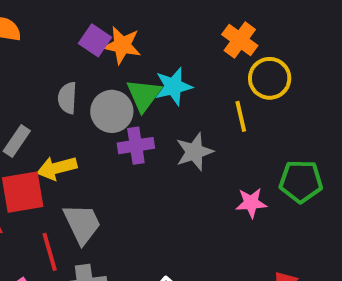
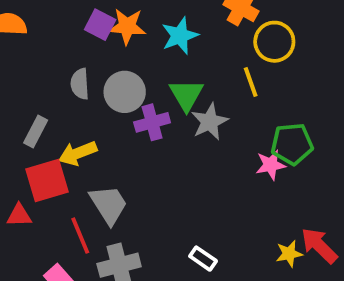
cyan star: (173, 86) -> (180, 36), moved
green triangle: (144, 95) -> (186, 95), moved
green pentagon: (301, 181) -> (292, 144), moved

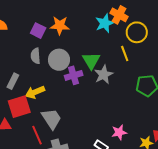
purple square: (100, 25) -> (38, 31), moved
cyan star: (180, 36) -> (105, 23), moved
pink star: (271, 165) -> (119, 132), moved

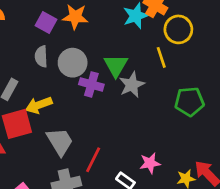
purple cross: (74, 75) -> (91, 84), turned 30
red line: (37, 135) -> (93, 160), moved, turned 48

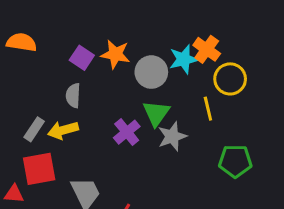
gray circle: (73, 63) -> (151, 72), moved
purple cross: (91, 84) -> (127, 132), turned 30
yellow arrow: (39, 105) -> (63, 130), moved

